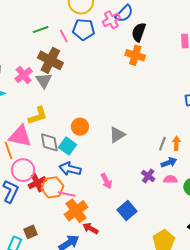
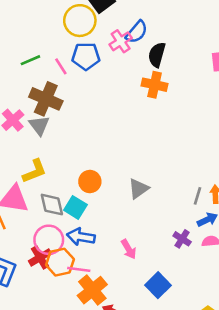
pink circle: (23, 170) -> (49, 240), moved

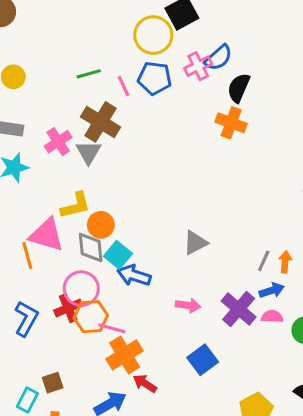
orange circle: (90, 182) -> (101, 225), moved
blue arrow: (81, 237) -> (134, 275), moved
purple cross: (182, 239) -> (239, 309), size x1.6
pink arrow: (129, 249) -> (188, 305), moved, turned -60

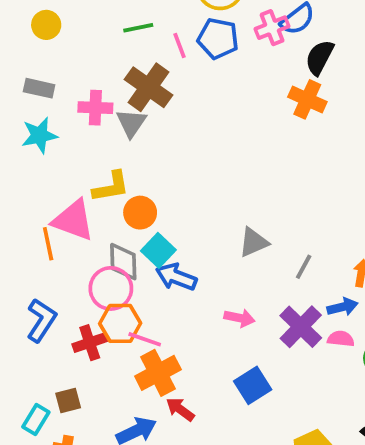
pink cross: (58, 142) -> (95, 108), turned 32
gray diamond: (91, 247) -> (123, 262), moved
gray line: (264, 261) -> (304, 267), moved
red cross: (68, 308) -> (90, 343), moved

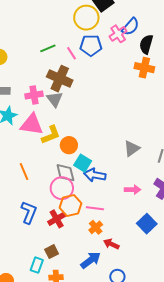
pink triangle: (73, 220) -> (32, 124), moved
pink line: (145, 339) -> (95, 208), moved
orange cross: (158, 373) -> (96, 227), size x0.6

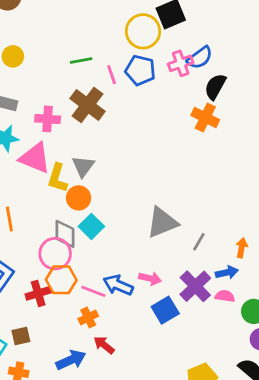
gray triangle: (55, 99) -> (83, 166), moved
yellow L-shape: (51, 135) -> (57, 178), turned 115
gray triangle: (132, 148) -> (162, 222), size x1.4
blue arrow: (95, 175) -> (118, 285), moved
blue square: (147, 224) -> (165, 310), moved

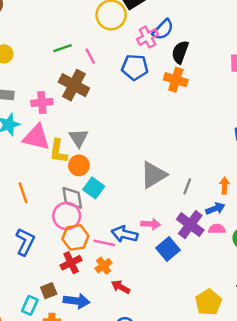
blue pentagon: (140, 70) -> (135, 67), moved
red cross: (38, 293) -> (71, 263), moved
blue arrow: (71, 360) -> (77, 301), moved, turned 40

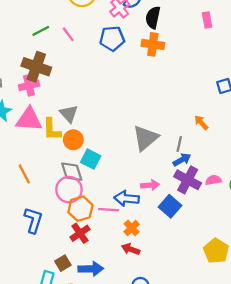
brown cross: (74, 85) -> (36, 67), moved
orange arrow: (224, 186) -> (201, 123), moved, turned -35
blue arrow: (215, 209) -> (182, 160), moved
orange cross: (103, 266) -> (132, 228), moved

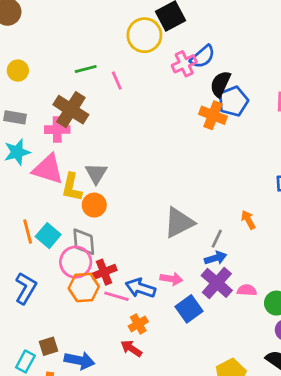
blue pentagon: (112, 39) -> (233, 101), moved, turned -30
cyan square: (91, 159) -> (48, 236), moved
red cross: (80, 233) -> (104, 272), moved

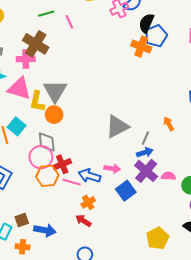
gray triangle: (96, 173) -> (55, 91), size x1.4
cyan square: (48, 236) -> (17, 126), moved

